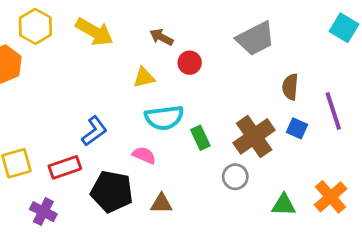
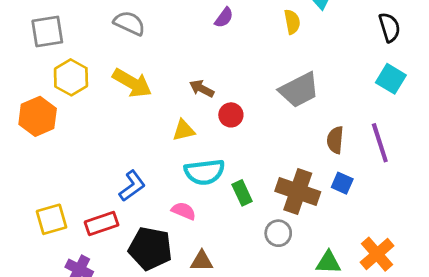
purple line: (333, 111) -> (380, 143), moved
brown cross: (254, 136) -> (298, 191), turned -36

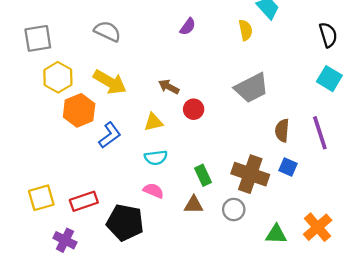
orange hexagon: (38, 116) -> (79, 110), moved
cyan semicircle: (204, 172) -> (156, 158), moved, size x0.7
blue L-shape: (132, 186) -> (110, 135), moved
brown triangle: (202, 261) -> (194, 205), moved

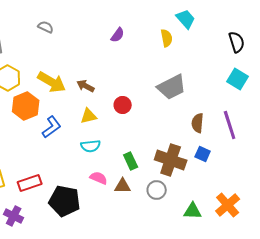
gray semicircle: (107, 31) -> (46, 27), moved, size x0.7
brown arrow: (169, 87) -> (86, 86), moved
pink semicircle: (153, 191) -> (99, 178), moved

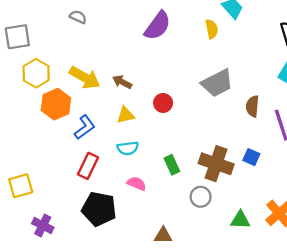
purple semicircle: (118, 35) -> (158, 26), size x1.8
brown semicircle: (198, 123) -> (252, 106), moved
red rectangle: (30, 183) -> (88, 166), moved, turned -45
brown triangle: (123, 186) -> (163, 235), moved

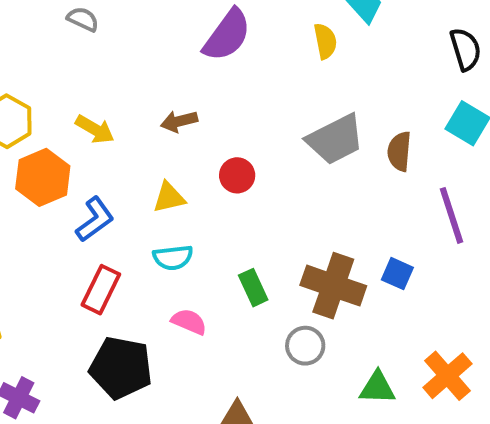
yellow arrow: (85, 78) -> (95, 129), size x0.7
brown arrow: (122, 82) -> (179, 121), moved, turned -42
brown semicircle: (252, 106) -> (399, 151), moved

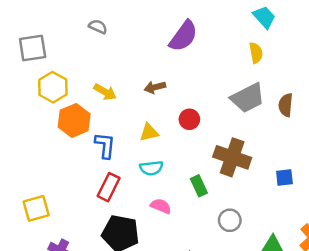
yellow semicircle: (325, 41) -> (256, 53), moved
blue L-shape: (95, 219) -> (105, 145), turned -48
blue square: (397, 274) -> (284, 178), turned -30
brown cross: (333, 286) -> (232, 157), moved

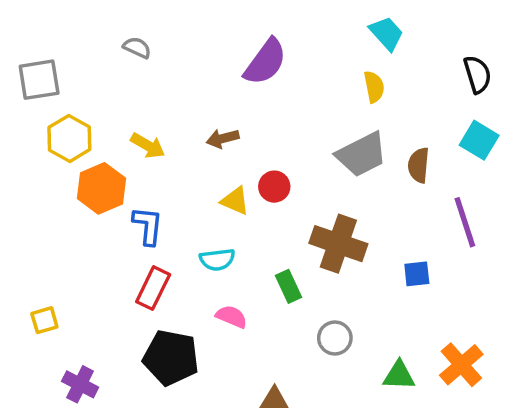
yellow triangle: (149, 132) -> (235, 201), moved, turned 36
yellow square: (36, 208) -> (44, 320), size x0.7

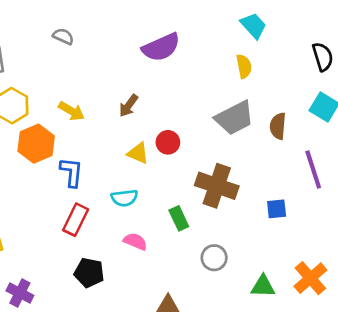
purple semicircle: (265, 62) -> (161, 47), turned 30
brown arrow: (223, 138) -> (129, 106), turned -40
black pentagon: (171, 358) -> (89, 273), size x0.7

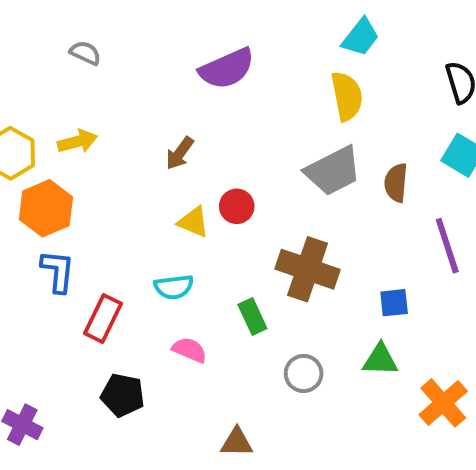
cyan trapezoid: (253, 26) -> (361, 37), turned 80
yellow semicircle: (244, 66) -> (347, 96), size x1.4
yellow arrow: (71, 111) -> (77, 141), moved, turned -45
blue L-shape: (71, 172) -> (58, 271), moved
green triangle: (263, 286) -> (380, 360), moved

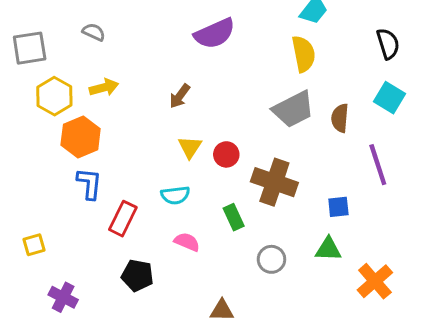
gray semicircle: (85, 53) -> (94, 32), moved
red circle: (237, 206) -> (226, 154), moved
yellow triangle: (193, 222) -> (190, 147), turned 40

